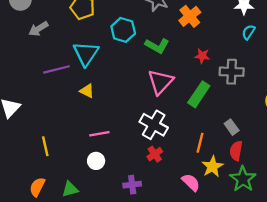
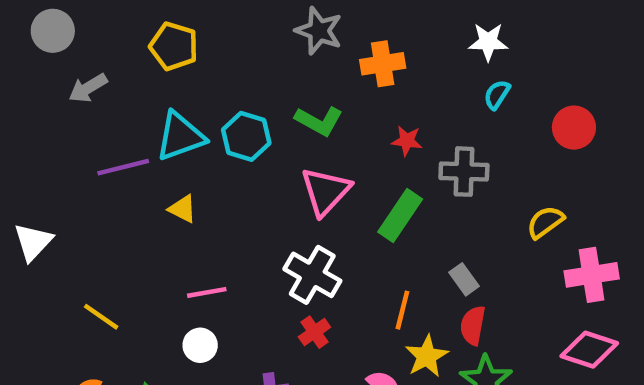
orange cross: (190, 16) -> (383, 64), turned 30
cyan hexagon: (123, 30) -> (246, 136), moved
cyan triangle: (86, 54) -> (180, 136), turned 36
yellow line: (45, 146) -> (101, 317), turned -42

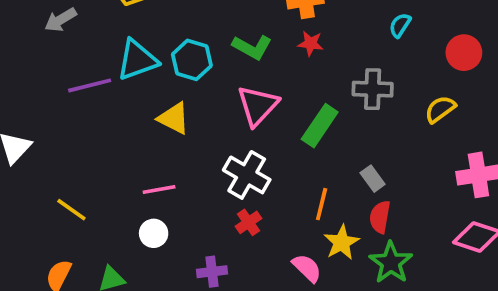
red star: (407, 141) -> (311, 43), moved
yellow triangle: (183, 209) -> (174, 118), moved, size x1.4
yellow semicircle: (545, 222) -> (440, 109), moved

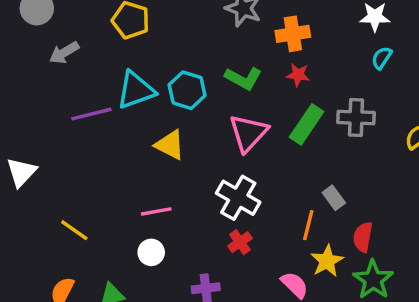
green rectangle: (320, 126) -> (307, 124), moved
gray rectangle: (373, 179) -> (334, 198), moved

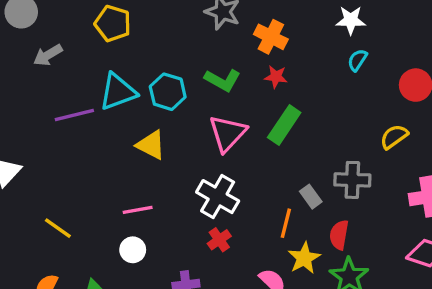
orange cross: (293, 34) -> (271, 37), turned 36
gray cross: (356, 118) -> (352, 180), moved

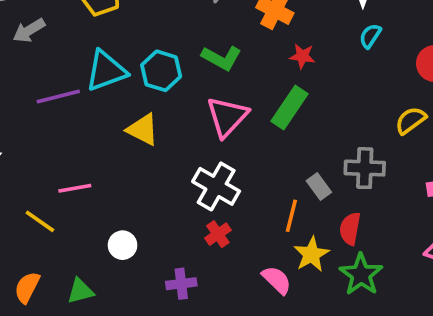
red star: (276, 77) -> (302, 56), moved
pink line: (138, 210) -> (75, 188), moved

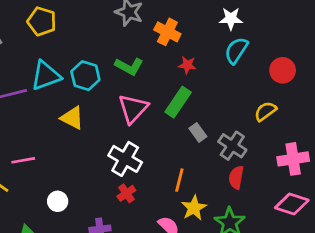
cyan semicircle: (370, 36) -> (236, 50), size x1.5
gray cross: (365, 168) -> (232, 146), turned 32
gray rectangle: (319, 186) -> (198, 132), moved
red semicircle: (350, 229) -> (236, 177), moved

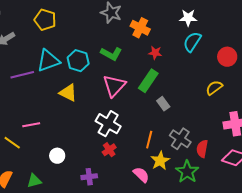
gray cross: (232, 146) -> (180, 139), moved
red semicircle: (236, 177) -> (202, 149), moved

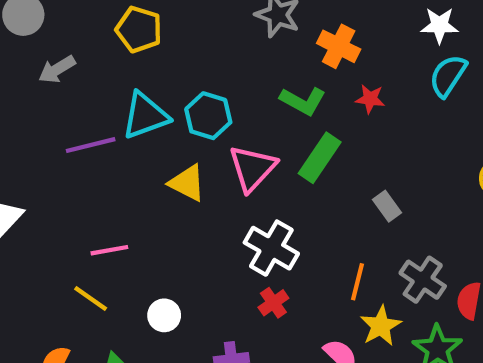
green L-shape: (111, 54) -> (303, 101), moved
green rectangle: (148, 81) -> (320, 158), moved
pink triangle: (114, 86) -> (252, 168), moved
yellow line: (12, 143) -> (91, 299), moved

